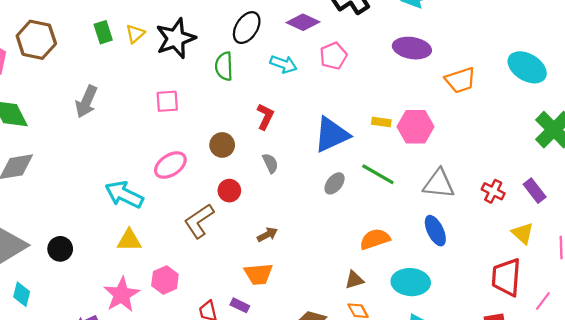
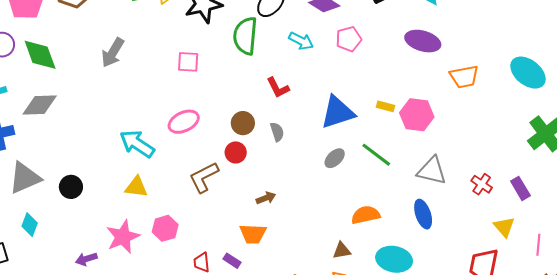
green semicircle: (224, 66) -> (245, 36), size x1.4
red L-shape: (265, 117) -> (278, 88), turned 120
brown circle: (222, 145) -> (243, 123), moved

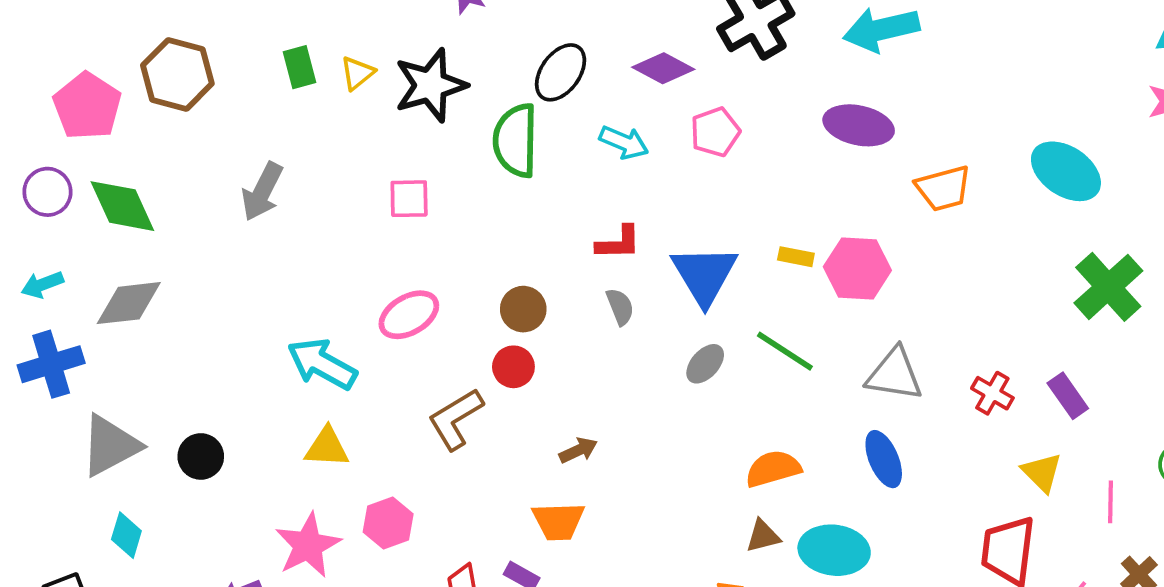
red L-shape: (278, 88) -> (618, 243), moved, turned -60
blue triangle: (338, 112) -> (704, 275), turned -39
gray semicircle: (277, 132) -> (620, 307), moved
brown triangle: (342, 251) -> (763, 536), moved

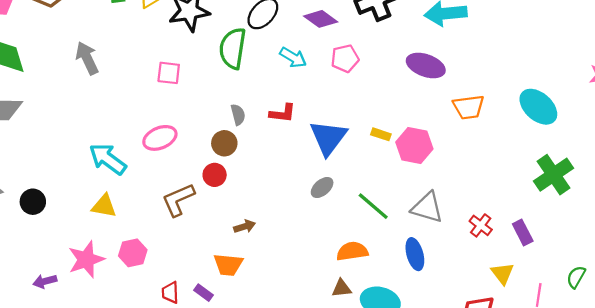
gray arrow: (262, 192) -> (87, 58), turned 120
gray semicircle: (620, 307) -> (238, 115), moved
green line: (785, 351) -> (373, 206), moved

